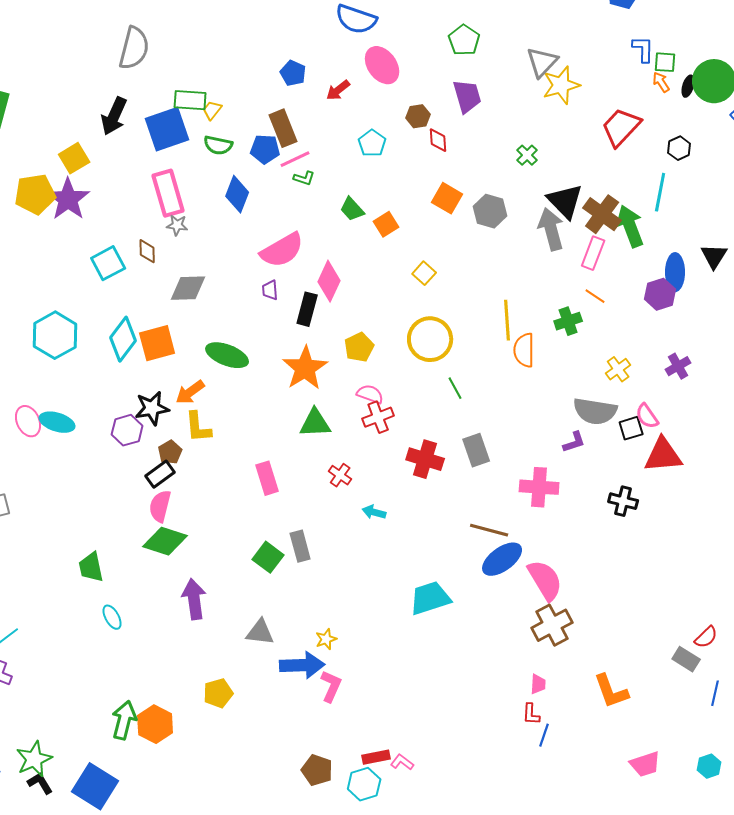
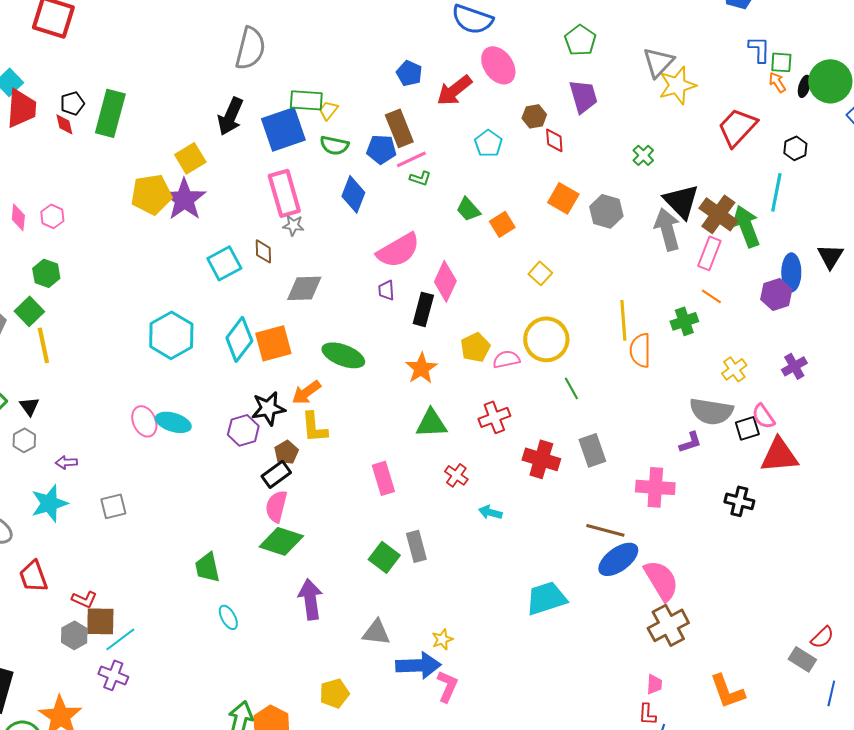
red arrow: (338, 90) -> (454, 90), size x1.5
orange star: (305, 368) -> (421, 368), size x0.7
pink semicircle: (370, 394) -> (506, 359), moved, turned -32

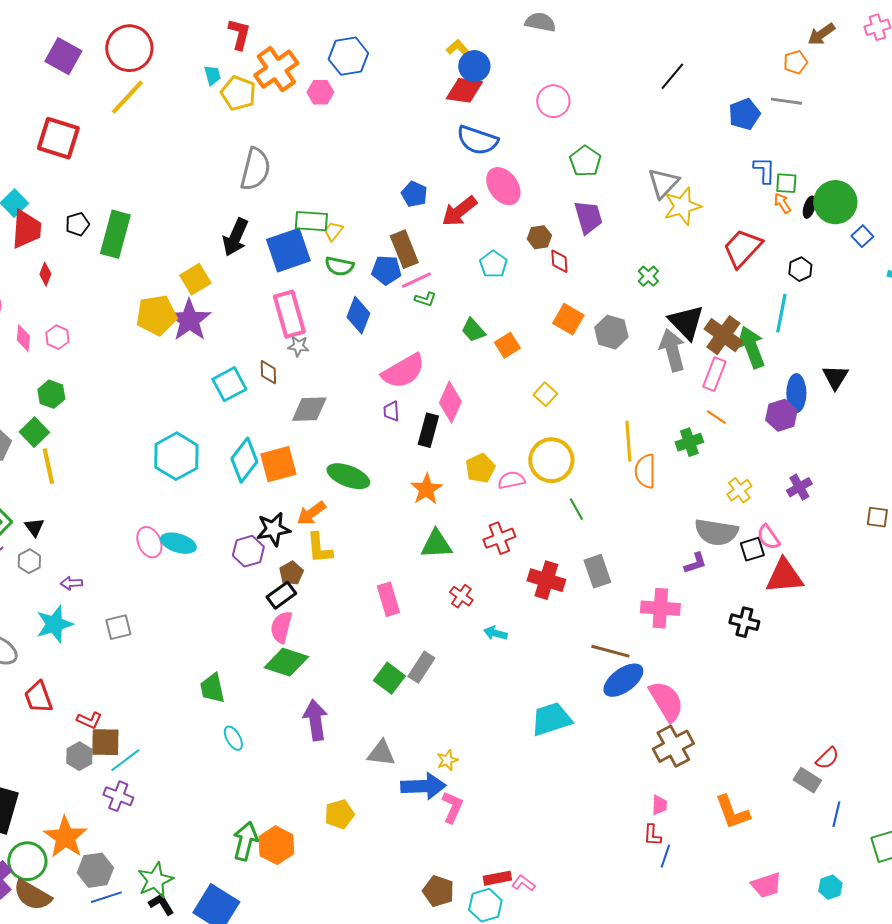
red diamond: (64, 124) -> (45, 274), moved, turned 35
gray rectangle: (416, 546) -> (421, 667), turned 48

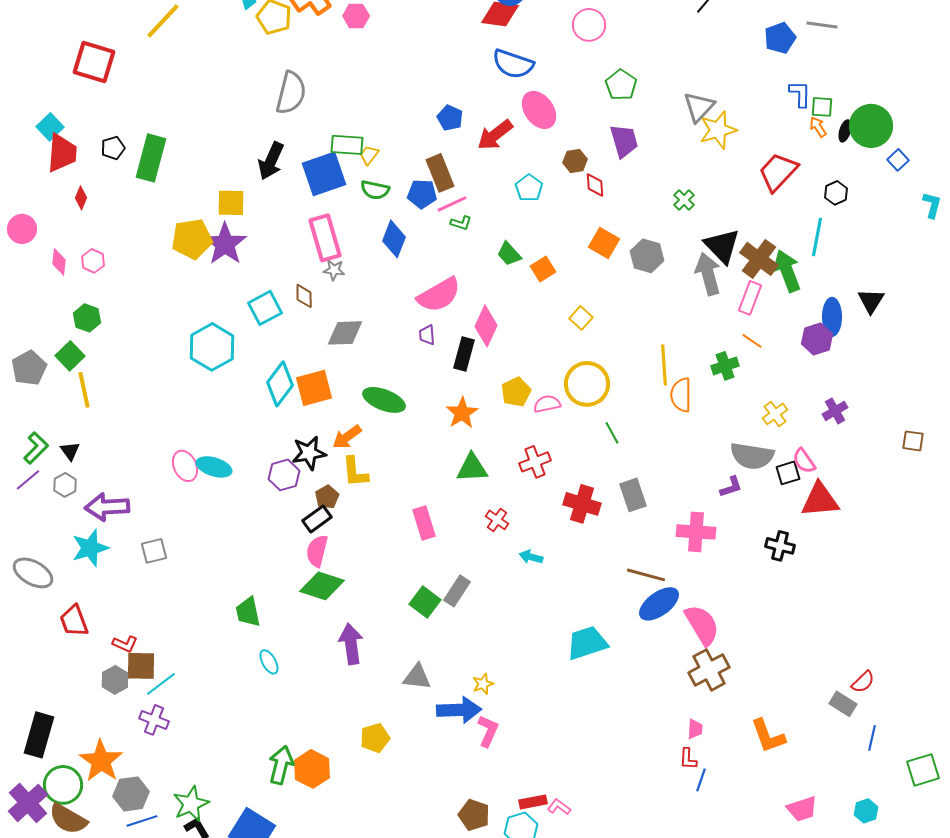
yellow square: (195, 279) -> (231, 203), turned 32
cyan hexagon: (176, 456) -> (212, 347), moved
purple arrow: (71, 583) -> (107, 507), size x2.0

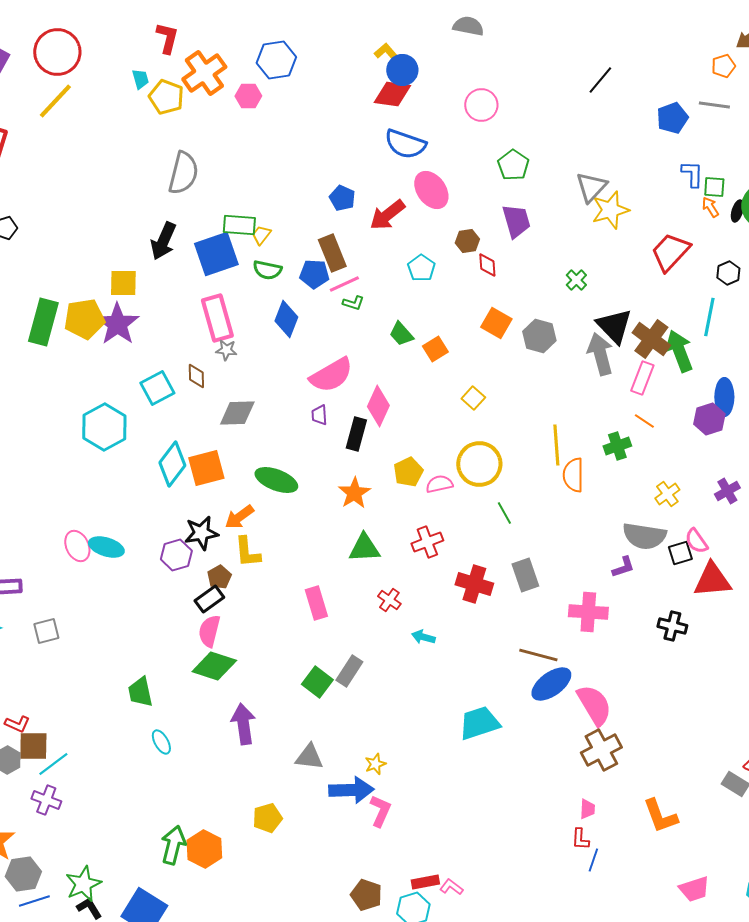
green rectangle: (151, 158) -> (43, 322), moved

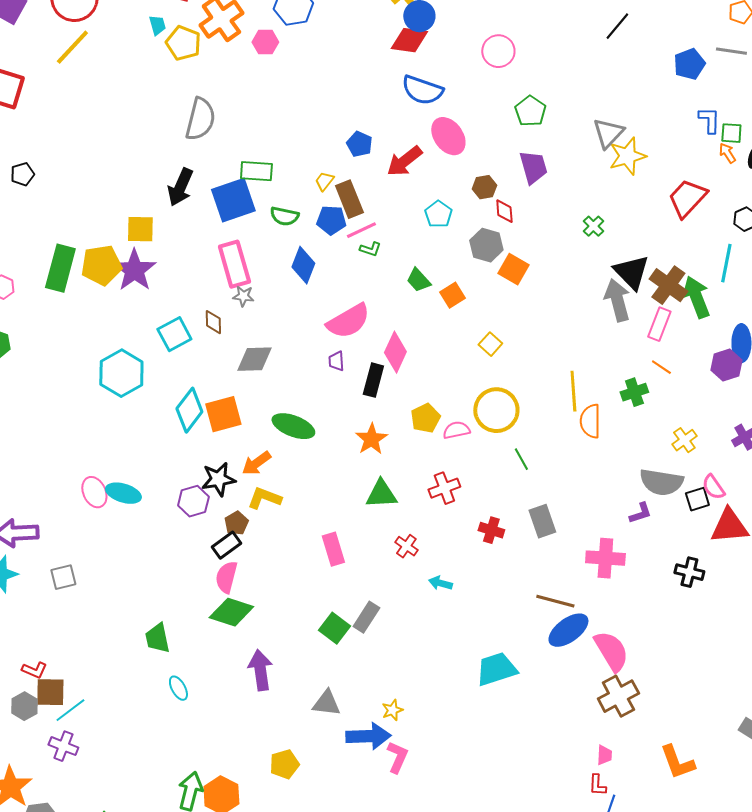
yellow trapezoid: (261, 235) -> (324, 181), moved
gray hexagon: (539, 336) -> (486, 245), moved
yellow L-shape: (247, 552) -> (264, 498), turned 116
red cross: (474, 584) -> (491, 530), size x0.7

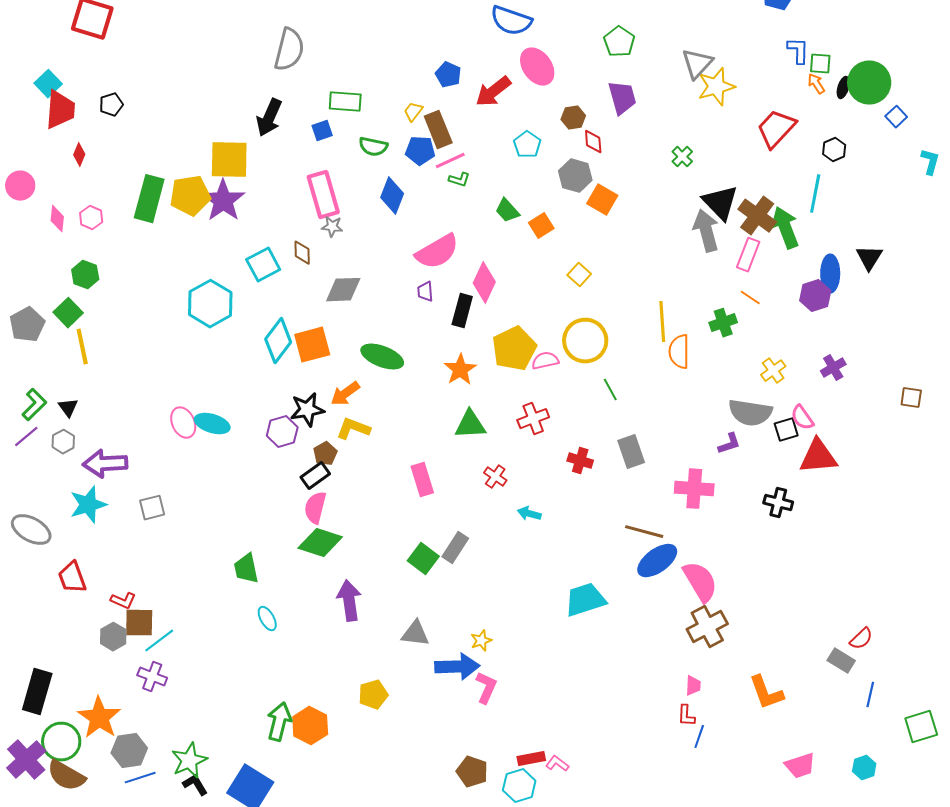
blue square: (233, 200) -> (322, 131), size x0.5
yellow square: (140, 229) -> (229, 160), size x1.4
yellow pentagon: (425, 418) -> (514, 349), size x1.5

